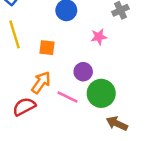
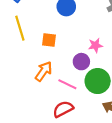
pink star: (99, 37) -> (95, 45), moved
red semicircle: (24, 107) -> (63, 109), moved

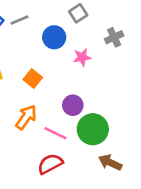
orange square: (49, 40) -> (33, 79), turned 32
pink star: (95, 45) -> (82, 57), moved

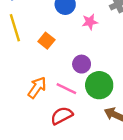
orange arrow: (26, 117) -> (37, 87), moved

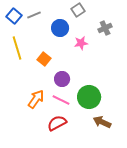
purple circle: (82, 64) -> (62, 79), moved

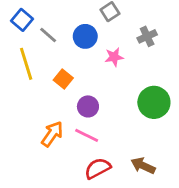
gray line: (34, 15) -> (48, 35), moved, turned 64
green circle: (89, 97) -> (154, 102), moved
red semicircle: (57, 123) -> (98, 168), moved

